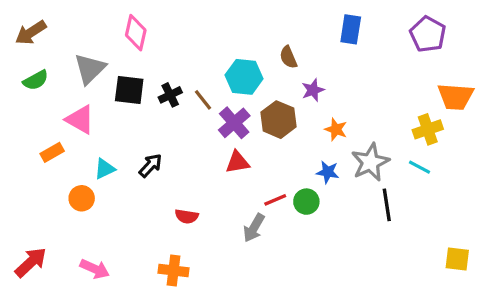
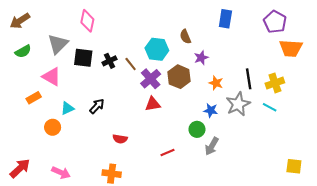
orange trapezoid: (456, 97) -> (291, 48), moved
red line: (275, 200) -> (167, 153), moved
black line: (387, 205) -> (249, 79), moved
gray arrow: (254, 228) -> (212, 146), moved

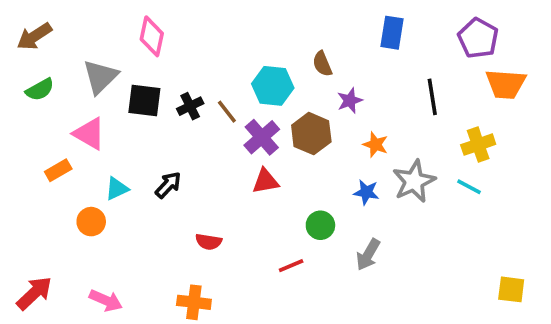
black line: (249, 79) -> (432, 97), moved
green circle: (197, 129) -> (320, 225), moved

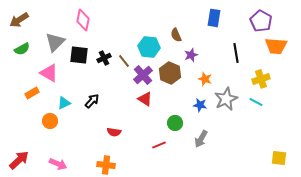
red triangle: (265, 181) -> (145, 99), turned 42

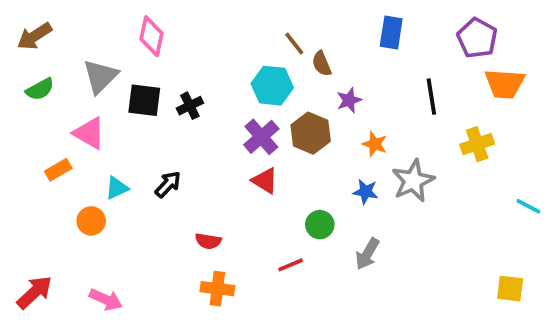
brown line: (124, 61) -> (294, 43), moved
cyan line: (256, 102) -> (528, 206), moved
orange cross: (106, 165) -> (217, 289), moved

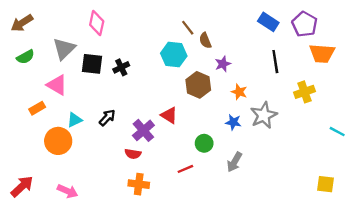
blue rectangle: (391, 33) -> (268, 22), moved, turned -66
purple cross: (261, 137) -> (143, 130), moved
orange circle: (91, 221) -> (58, 141), size x1.5

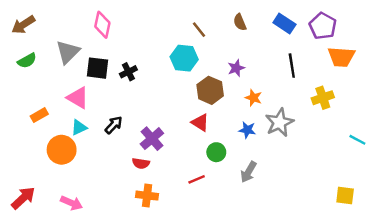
brown semicircle: (205, 41) -> (240, 22), moved
pink triangle: (57, 85) -> (78, 98), moved
red triangle: (169, 115) -> (200, 122), moved

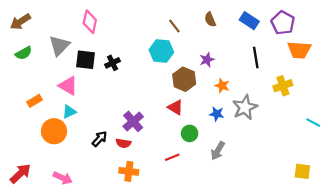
black arrow: (114, 125) -> (100, 139), moved

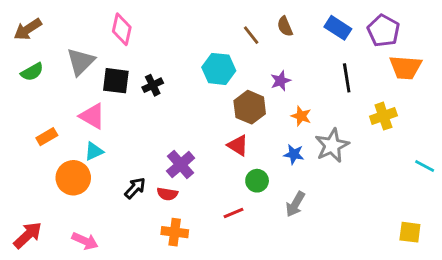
brown line: (174, 26) -> (251, 35), moved

